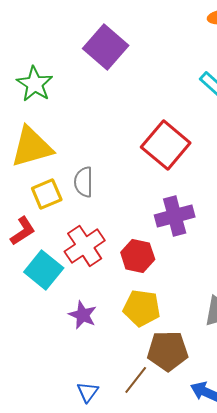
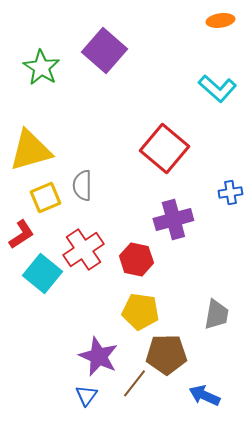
green star: (35, 84) -> (41, 67), moved
purple star: (83, 315) -> (98, 356), moved, size x1.4

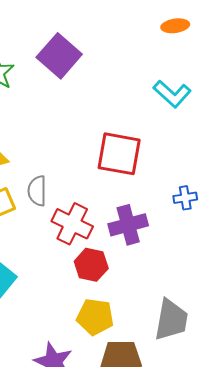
red square: (164, 148) -> (119, 154), turned -30
red cross: (83, 249) -> (72, 224), moved, turned -30
gray trapezoid: (216, 314) -> (171, 320), size x1.4

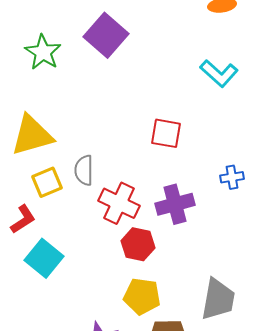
red square: (119, 154) -> (166, 133), size x0.7

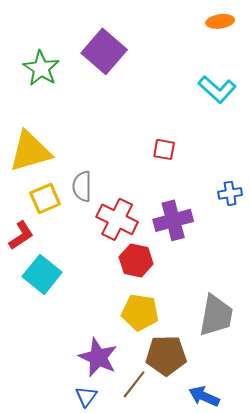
red square: (166, 133) -> (164, 149), size x0.7

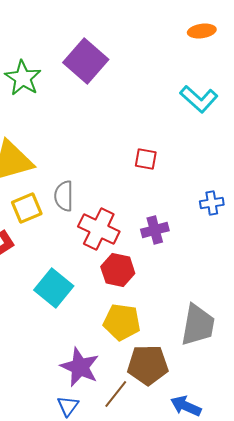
purple cross: (173, 220) -> (155, 230), size x0.7
cyan square: (42, 274) -> (54, 288), moved

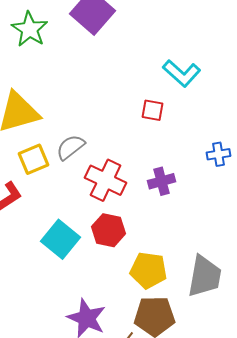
cyan L-shape: (199, 99) -> (182, 73), moved
gray semicircle: (64, 196) -> (71, 147), turned 52
red hexagon: (118, 270) -> (109, 230), moved
yellow pentagon: (122, 322) -> (149, 270), moved

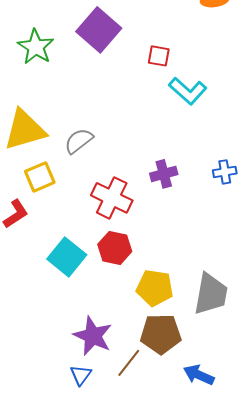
red square: (153, 110) -> (159, 56), moved
gray semicircle: (71, 147) -> (79, 141), moved
purple cross: (162, 181) -> (164, 174), moved

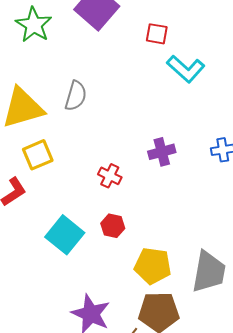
gray semicircle: (79, 141) -> (76, 96), moved, turned 144
red cross: (112, 198) -> (110, 176), size x0.6
red hexagon: (115, 248) -> (113, 226), size x0.7

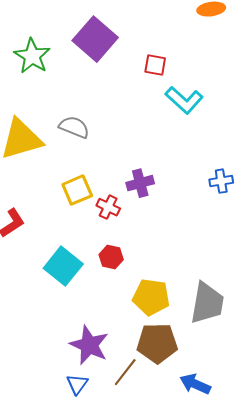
gray semicircle: (76, 96) -> (74, 127), turned -84
purple cross: (162, 152) -> (140, 183), moved
yellow square: (38, 155) -> (77, 190), moved

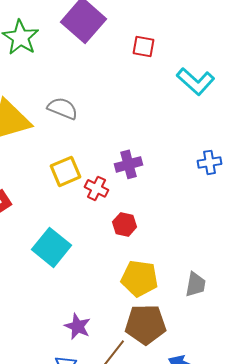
cyan L-shape: (184, 100) -> (196, 81), moved
red hexagon: (111, 257) -> (125, 224), moved
gray trapezoid: (207, 303) -> (196, 284), size x0.6
purple star: (89, 345) -> (78, 326), size x0.7

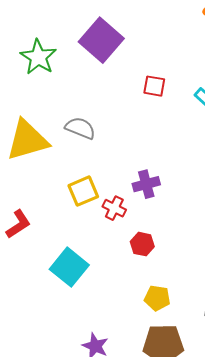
red square: (144, 46) -> (154, 86), moved
yellow pentagon: (140, 278) -> (157, 298), size x0.7

